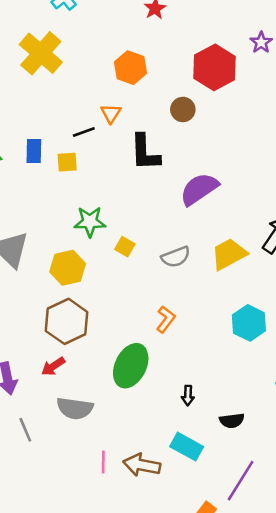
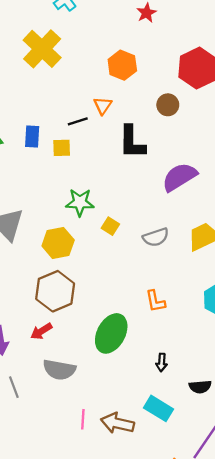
orange L-shape: (166, 319) -> (155, 301), moved, turned 130

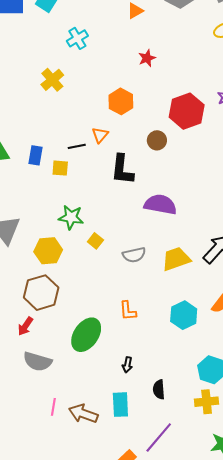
yellow cross: (42, 49) -> (52, 80), size x0.7
purple semicircle: (179, 177) -> (160, 204), turned 36
red arrow: (41, 331) -> (25, 326), turned -30
black semicircle: (200, 387) -> (159, 389), turned 84
cyan rectangle: (158, 408) -> (120, 405), turned 50

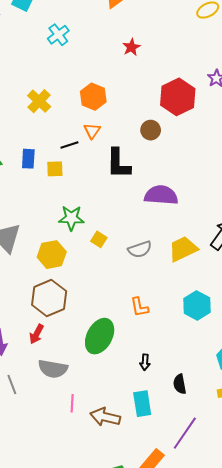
yellow cross: (52, 80) -> (39, 101), moved
orange hexagon: (121, 101) -> (93, 97), moved
pink line: (53, 407) -> (72, 403), moved

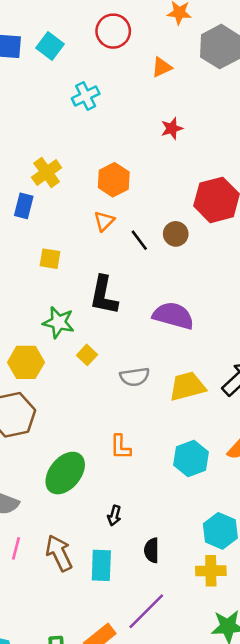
black line: (69, 145) -> (139, 240), moved, turned 60
blue rectangle: (28, 159) -> (24, 206), moved
black L-shape: (118, 164) -> (104, 295), moved
brown arrow: (105, 417) -> (59, 553), moved, turned 40

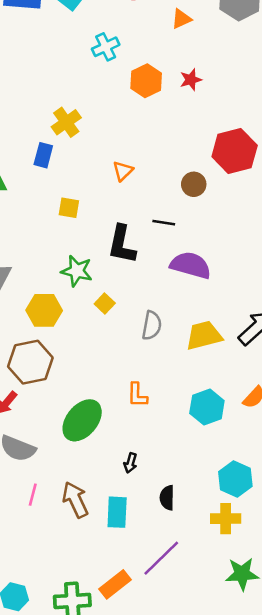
orange hexagon: (114, 180) -> (146, 81), moved
black line: (139, 240) -> (164, 223), moved, turned -45
gray semicircle: (135, 377) -> (152, 326), turned -72

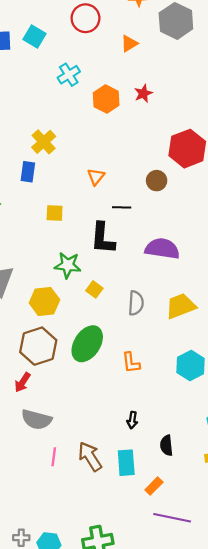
black line: (164, 223) -> (122, 207), moved
green ellipse: (82, 420) -> (87, 344), moved
purple line: (161, 558) -> (172, 518), moved, turned 63
orange rectangle: (115, 584) -> (154, 486), moved, size x0.7

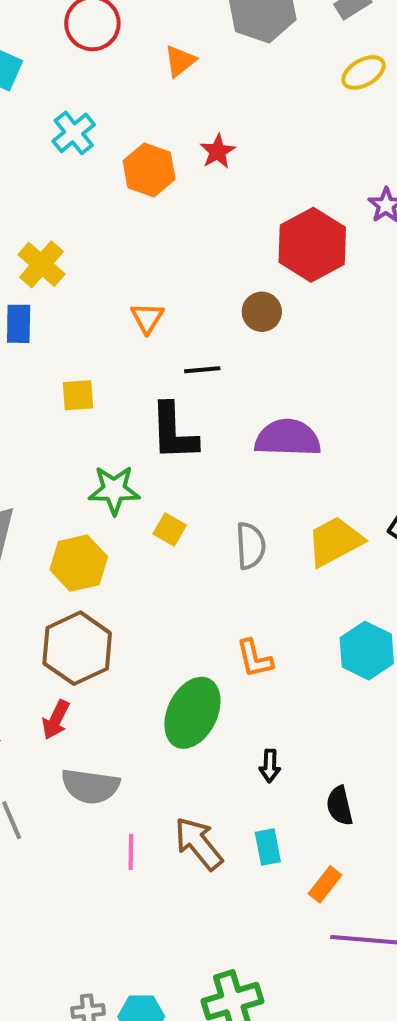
green ellipse: (87, 344) -> (192, 713), moved
cyan rectangle: (126, 463) -> (268, 847), size x0.7

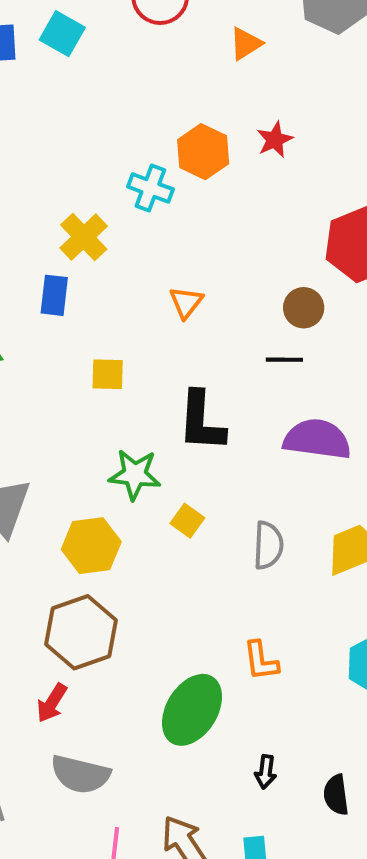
cyan cross: (74, 133) -> (150, 188), moved, turned -36
black line: (202, 370) -> (284, 360), moved
black semicircle: (340, 806) -> (336, 795), moved

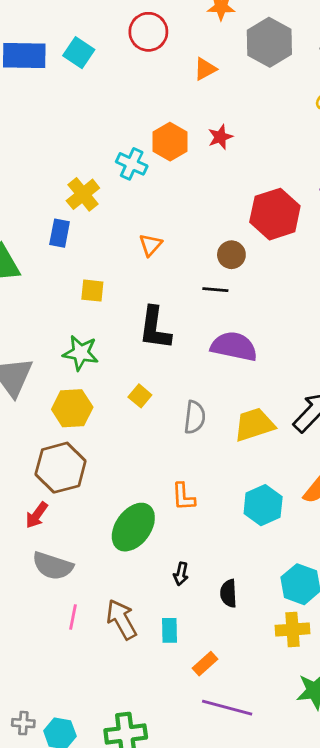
green star: (135, 474) -> (81, 353), moved

